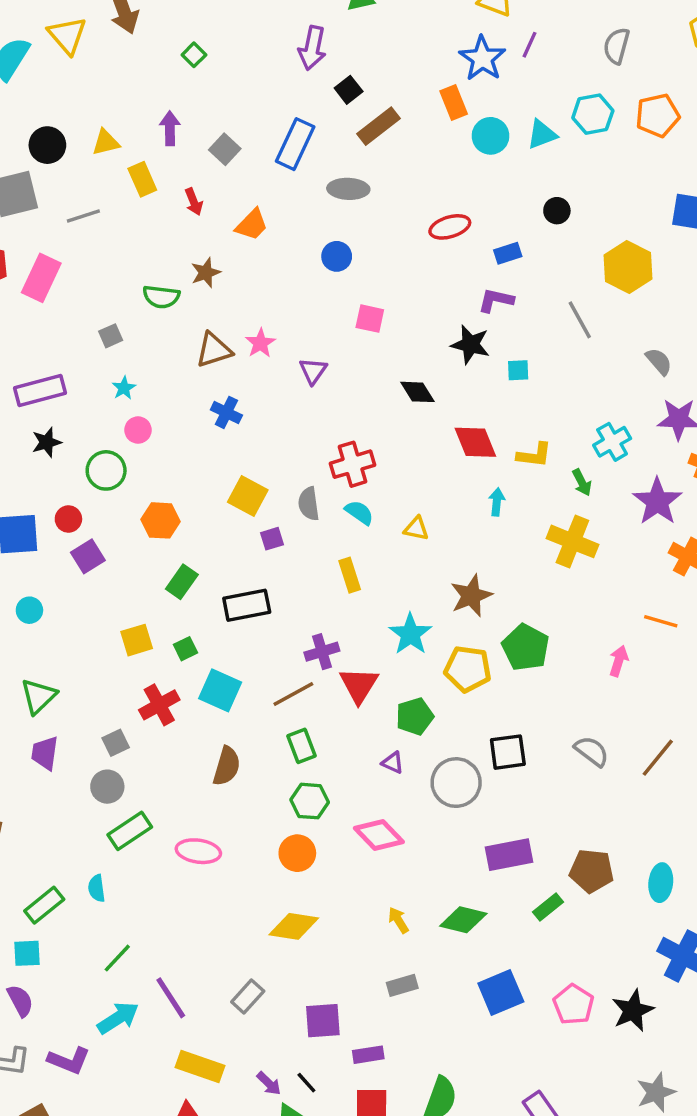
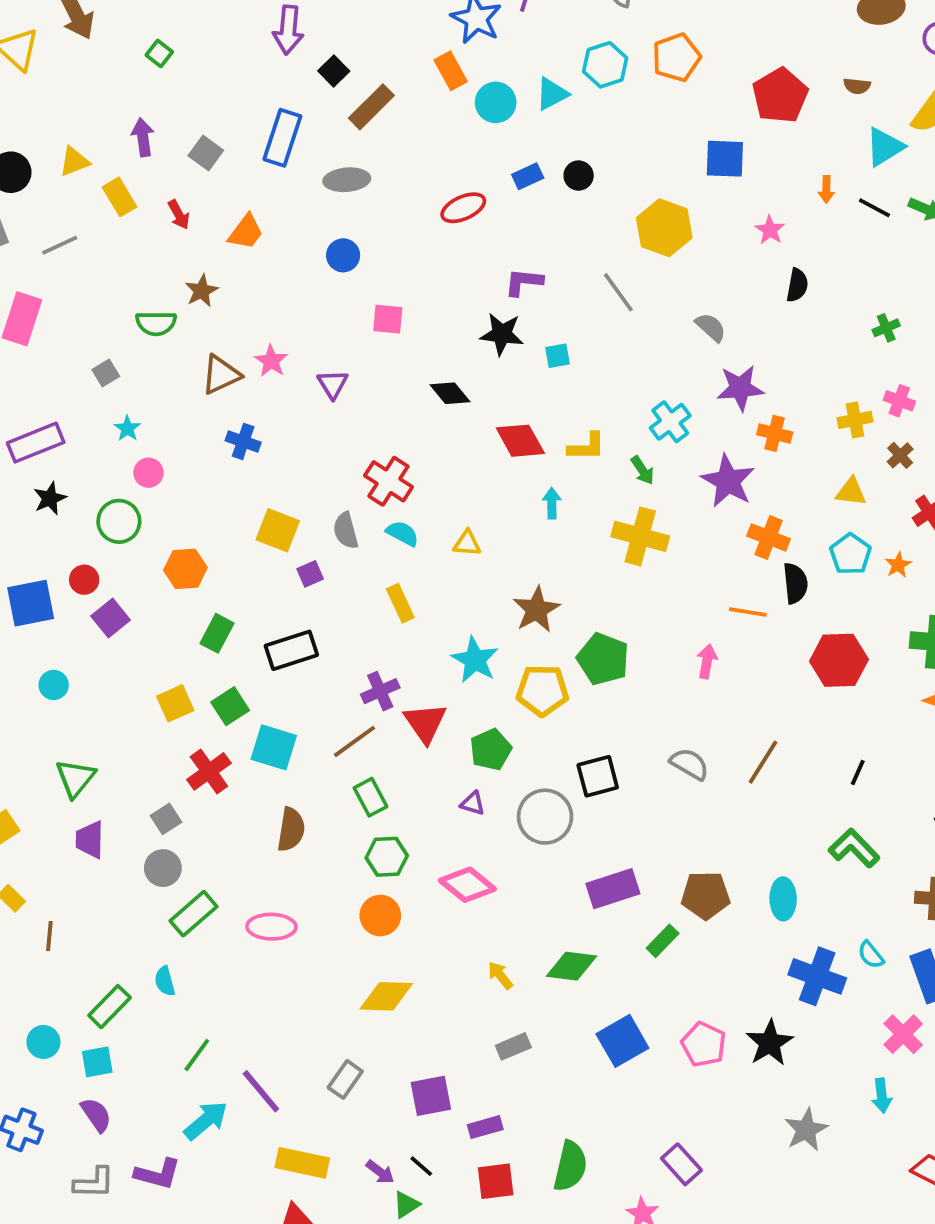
blue rectangle: (508, 253) -> (528, 176), moved
red cross: (353, 464) -> (388, 481), turned -33
green square: (186, 649) -> (230, 706), size x1.4

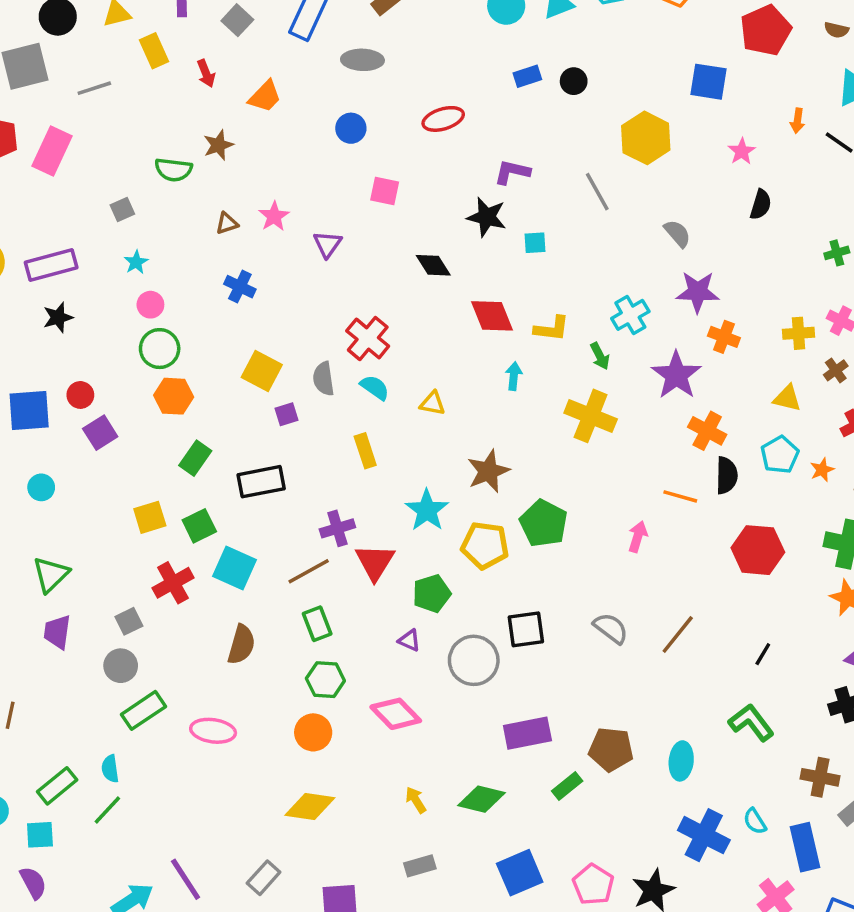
red ellipse: (463, 208) -> (443, 119), moved
brown triangle: (221, 375) -> (227, 223), size x0.6
green circle: (119, 521) -> (160, 349), moved
green line: (197, 1055) -> (107, 810), moved

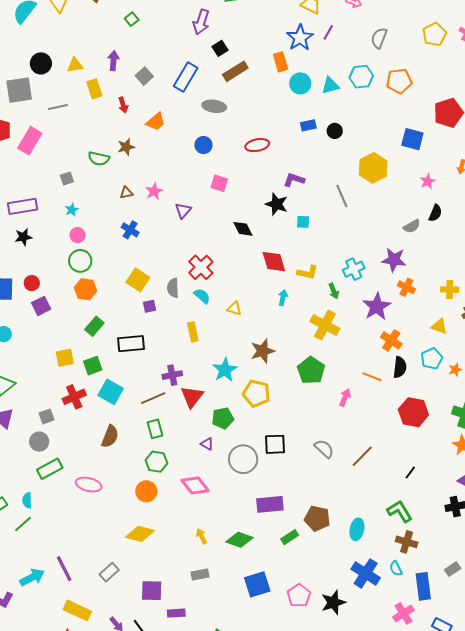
gray semicircle: (677, 233) -> (412, 226), moved, turned 96
green pentagon: (544, 523) -> (311, 370), moved
brown cross: (820, 777) -> (407, 542), moved

